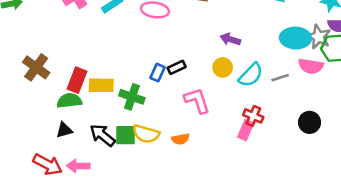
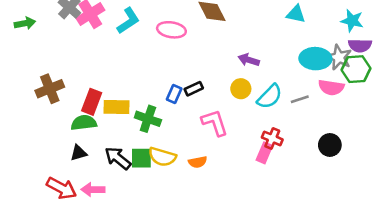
brown cross: (36, 67) -> (50, 89), turned 32

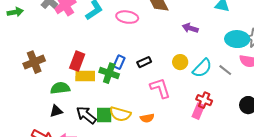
purple arrow: (249, 60) -> (190, 28), moved
blue rectangle: (174, 94) -> (119, 62), moved
gray line: (300, 99) -> (225, 70), turned 56
red rectangle: (92, 102) -> (77, 61), moved
green cross: (148, 119) -> (109, 73), moved

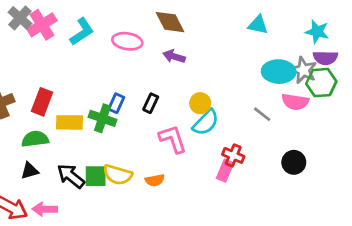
purple arrow: (190, 28) -> (174, 56), moved
red rectangle: (77, 61) -> (42, 102), moved
black rectangle: (144, 62) -> (151, 103), turned -40
cyan semicircle: (202, 68) -> (206, 122), moved

